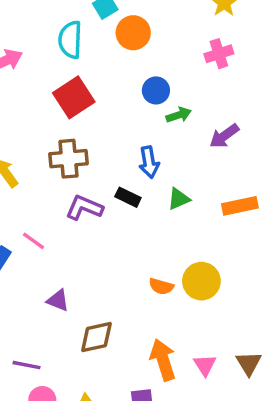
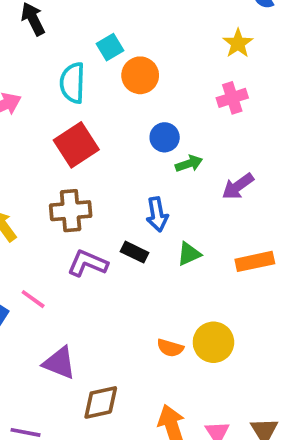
purple triangle: (58, 300) -> (59, 363), size x1.4

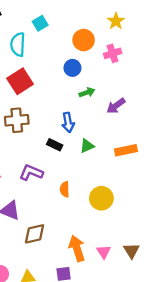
orange circle: (140, 75) -> (84, 40), moved
blue circle: (165, 137) -> (72, 68), moved
purple L-shape: (88, 263) -> (31, 173), moved
orange semicircle: (170, 348) -> (65, 189), moved, turned 72

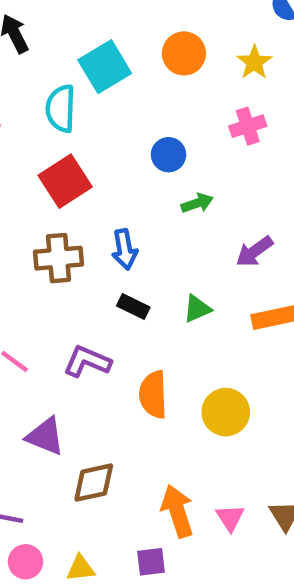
cyan square: (40, 23) -> (105, 67), size x1.6
orange circle: (84, 40) -> (184, 53), moved
purple arrow: (116, 106) -> (254, 251), moved
blue arrow: (68, 122) -> (125, 249), moved
orange semicircle: (65, 189) -> (153, 395), size x1.5

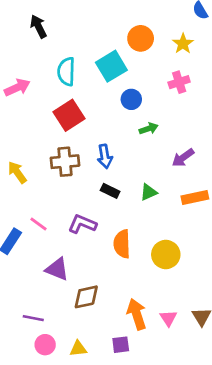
cyan square: (105, 67) -> (111, 66), moved

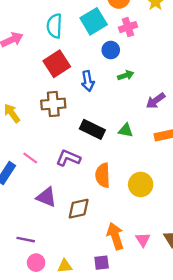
pink cross: (179, 82) -> (128, 27), moved
blue arrow: (105, 156) -> (88, 81), moved
black rectangle: (110, 191) -> (92, 129), size x1.5
green triangle: (149, 192) -> (126, 130), turned 35
brown diamond: (86, 297) -> (79, 209), moved

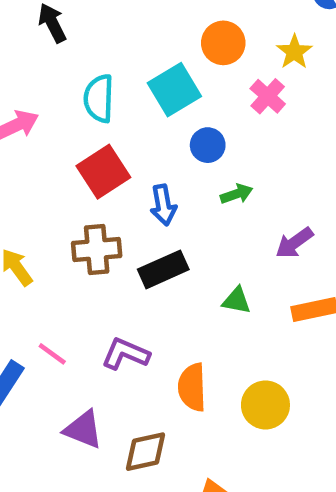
pink cross: (128, 27) -> (268, 96), moved, turned -30
black rectangle: (92, 129) -> (163, 269), moved, turned -50

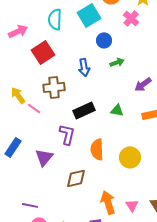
red square: (103, 172) -> (43, 52), moved
black rectangle: (163, 269) -> (84, 110), moved
pink line: (52, 354) -> (34, 108), moved
purple L-shape: (126, 354) -> (67, 134), turned 80
purple triangle: (83, 429) -> (44, 157), moved, turned 48

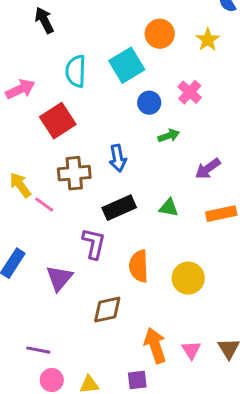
pink cross: (131, 18) -> (190, 92), moved
blue arrow: (84, 67) -> (118, 158), moved

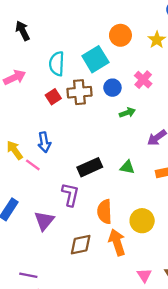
black arrow: (44, 20) -> (23, 31), moved
red square: (58, 121) -> (53, 97), moved, size x0.6
blue arrow: (118, 158) -> (44, 142), moved
brown cross: (74, 173) -> (79, 92), moved
orange arrow: (155, 346) -> (117, 242), moved

